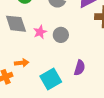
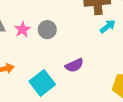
purple semicircle: (80, 68) -> (74, 65), turned 56

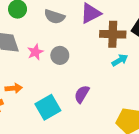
purple semicircle: (74, 65) -> (82, 94), turned 138

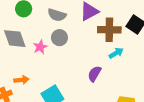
gray circle: (60, 55) -> (59, 38), moved
purple semicircle: (82, 94) -> (94, 74), moved

